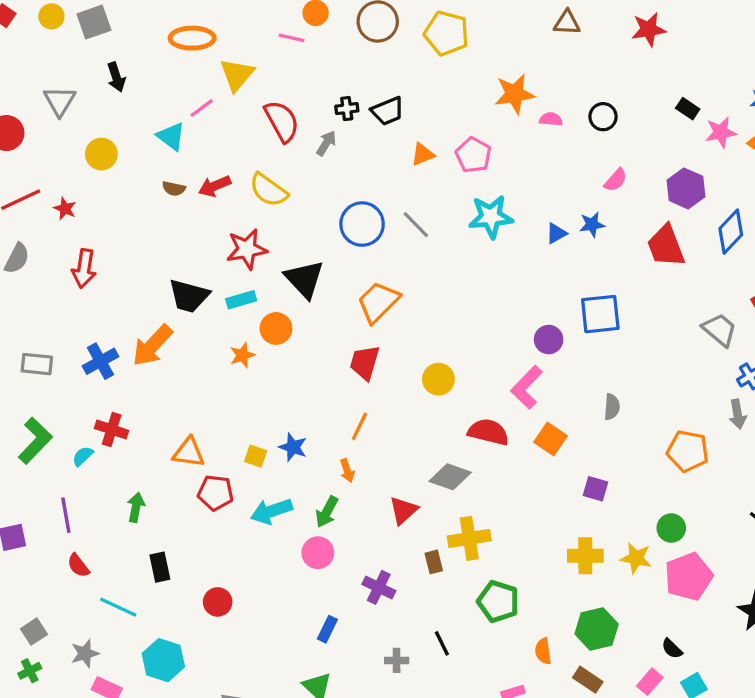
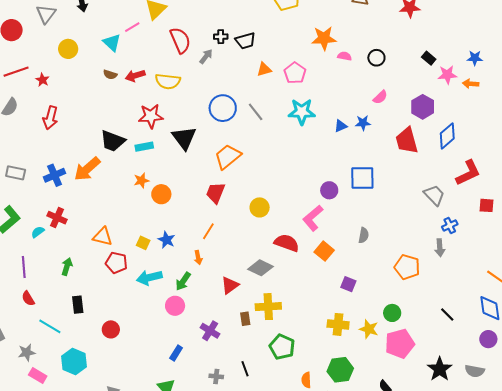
yellow semicircle: (268, 190) -> (168, 81), turned -35
orange circle: (276, 328) -> (161, 194), moved

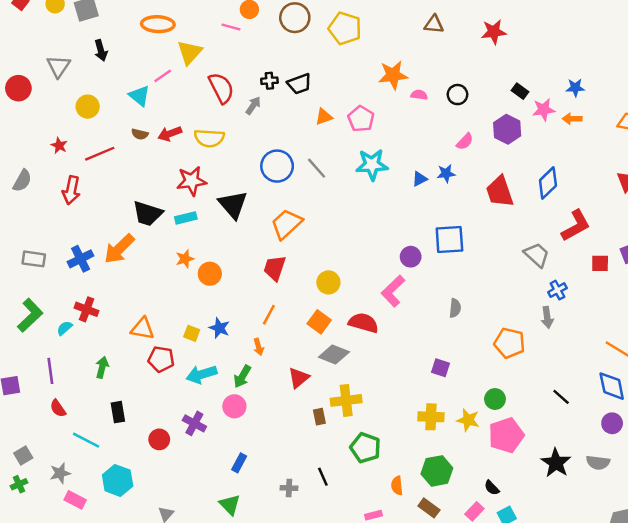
red line: (16, 72) -> (100, 154), moved
purple hexagon: (423, 107) -> (507, 129), moved
orange square: (324, 251) -> (319, 322), moved
purple cross: (210, 331) -> (194, 423), moved

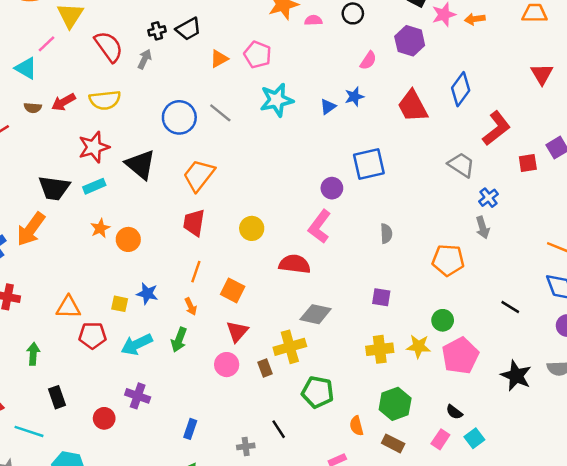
orange square: (319, 322) -> (233, 290), moved
gray diamond: (334, 355) -> (316, 314), moved
pink circle: (234, 406) -> (227, 365), moved

